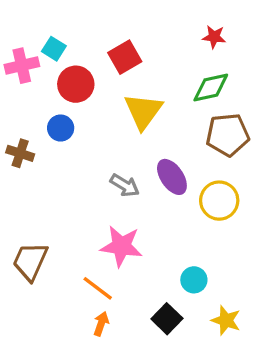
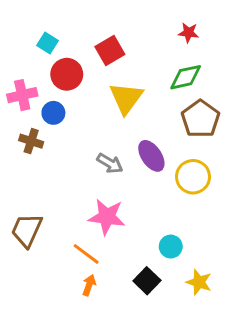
pink cross: (22, 66) -> (22, 95), moved
brown pentagon: (228, 135) -> (200, 119), turned -30
brown cross: (20, 153) -> (31, 141), moved

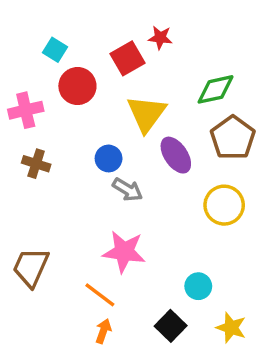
red star: (189, 33) -> (160, 38), moved
blue circle: (53, 113) -> (109, 158), moved
purple ellipse: (151, 156) -> (176, 155), moved

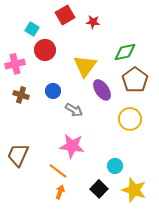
red square: (128, 58) -> (65, 15), moved
blue circle: (109, 158) -> (53, 91), moved
yellow star: (231, 328) -> (134, 190), size x1.4

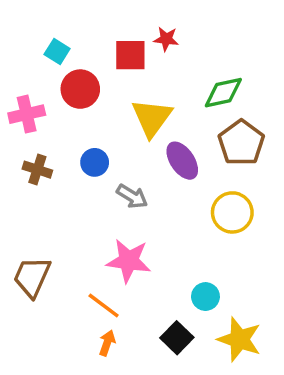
red square: (65, 15) -> (130, 55), moved, turned 30

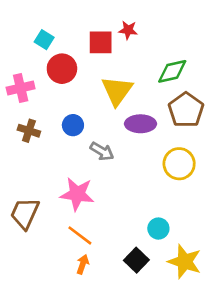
purple ellipse: (182, 161) -> (141, 124), turned -56
pink star: (129, 261) -> (77, 194), moved

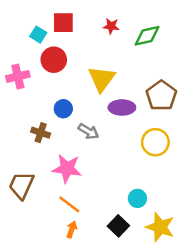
red square: (101, 42) -> (63, 23), moved
green diamond: (172, 71) -> (147, 36), moved
brown cross: (29, 131) -> (41, 133), moved

